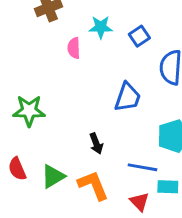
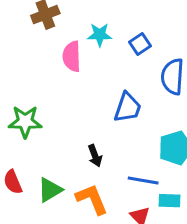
pink semicircle: (74, 48) -> (72, 56), size x1.4

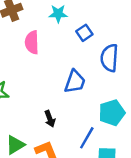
cyan star: (100, 35) -> (58, 14), moved
blue line: (143, 181) -> (87, 138), turned -70

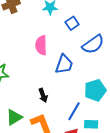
pink semicircle: (32, 42) -> (41, 45), moved
blue semicircle: (109, 58) -> (93, 44), turned -130

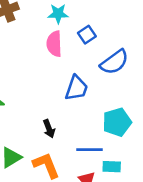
pink semicircle: (41, 45) -> (54, 44), moved
blue line: (74, 111) -> (89, 150), turned 60

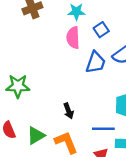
blue trapezoid: (76, 88) -> (96, 62), moved

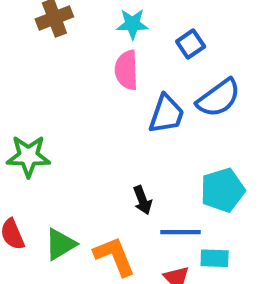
blue square: (101, 30) -> (191, 44), moved
black arrow: (69, 111) -> (142, 200), moved

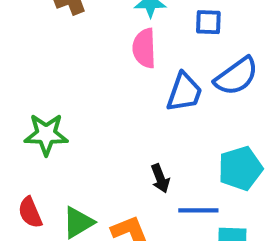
blue square: (191, 44) -> (208, 22), turned 36

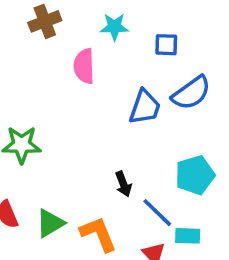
pink semicircle: (144, 48) -> (84, 66), moved
blue line: (198, 210) -> (157, 213), turned 44

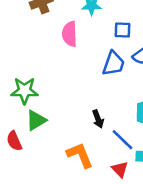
blue square: (166, 45) -> (122, 30), moved
green triangle: (50, 223) -> (36, 120), moved

